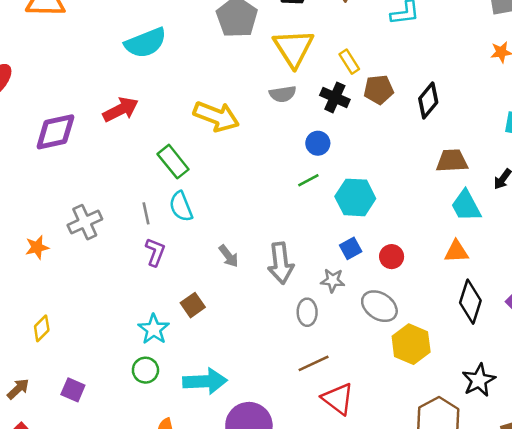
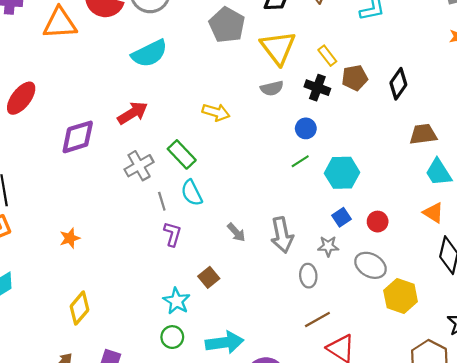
yellow arrow: (216, 116) -> (216, 112), size x0.7
gray cross: (85, 222) -> (139, 166), moved
orange triangle: (456, 252) -> (433, 213), turned 40
yellow diamond: (42, 328) -> (79, 308), size x1.4

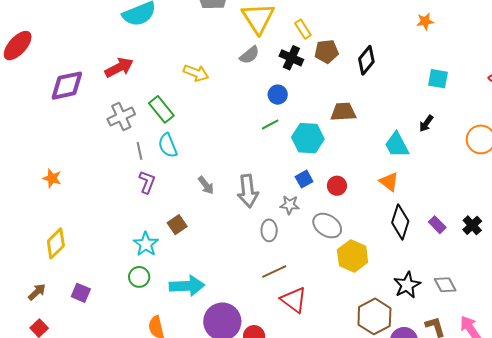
gray semicircle: (272, 88) -> (249, 55), turned -30
brown trapezoid: (423, 134) -> (343, 112), moved
orange star: (70, 238) -> (52, 178), turned 30

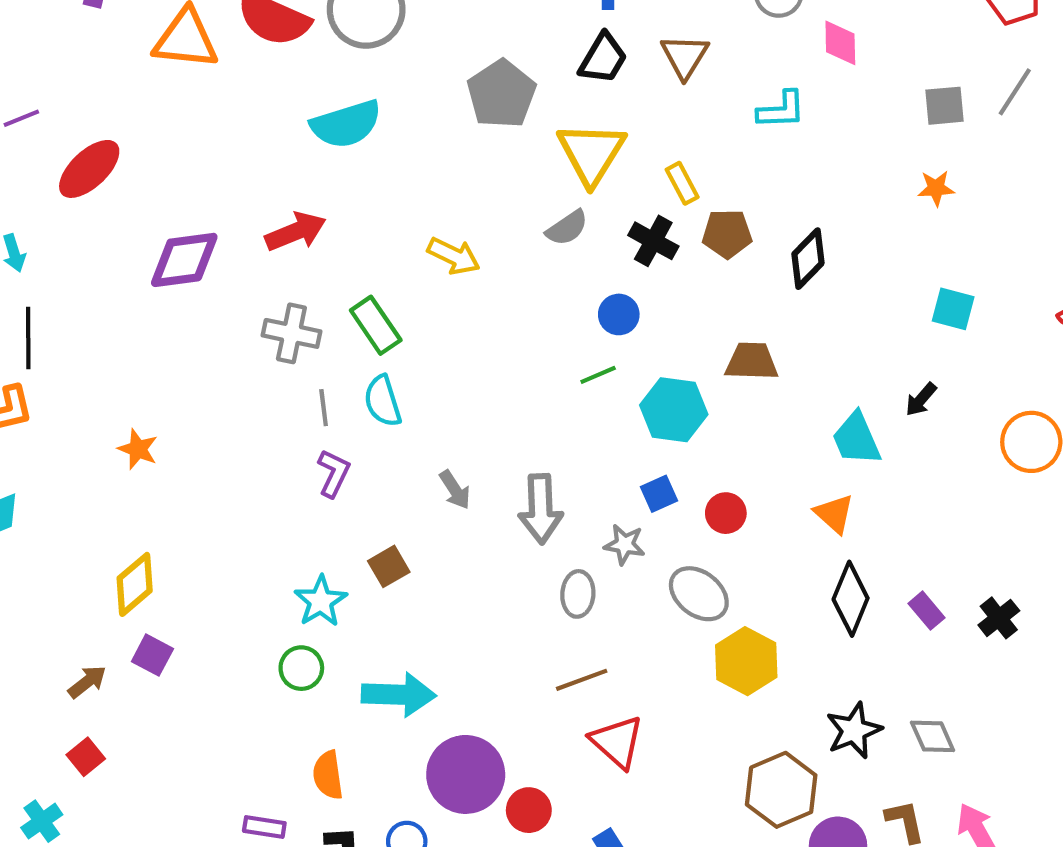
gray cross: (121, 117) -> (291, 333), turned 32
purple square: (81, 293) -> (152, 655), moved

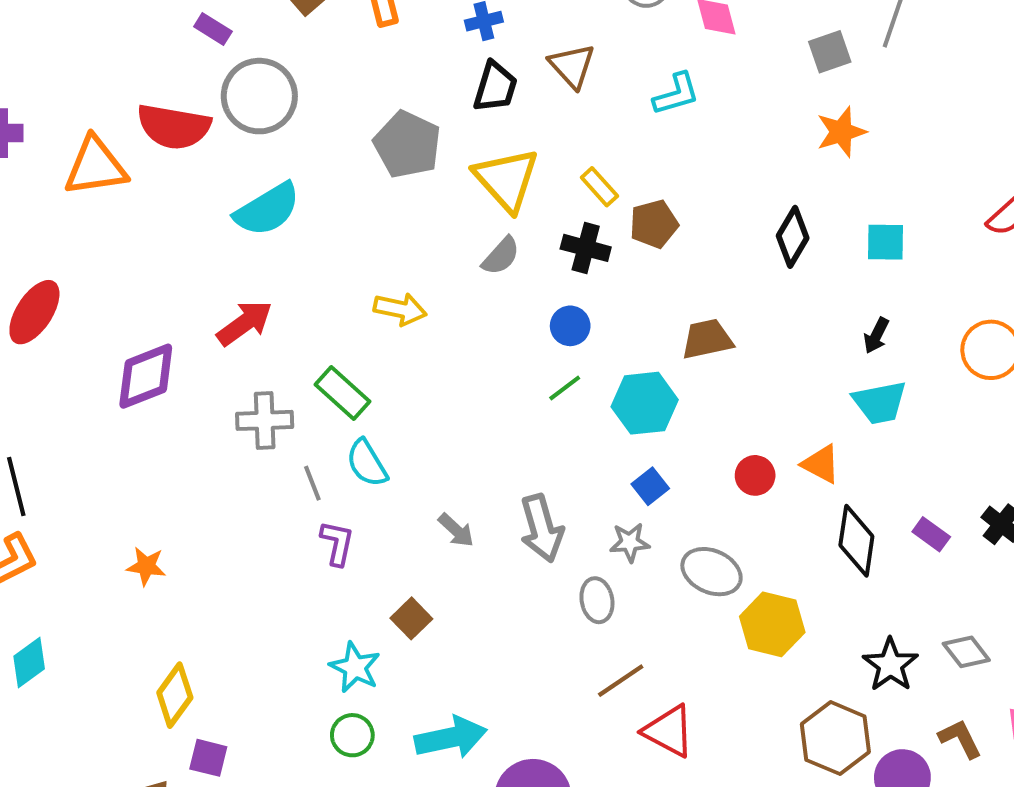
orange star: (936, 188) -> (841, 132), size x1.4
black diamond: (808, 259) -> (793, 237), moved
cyan trapezoid: (856, 439) -> (880, 402), moved, turned -64
red circle: (726, 513) -> (755, 475), moved

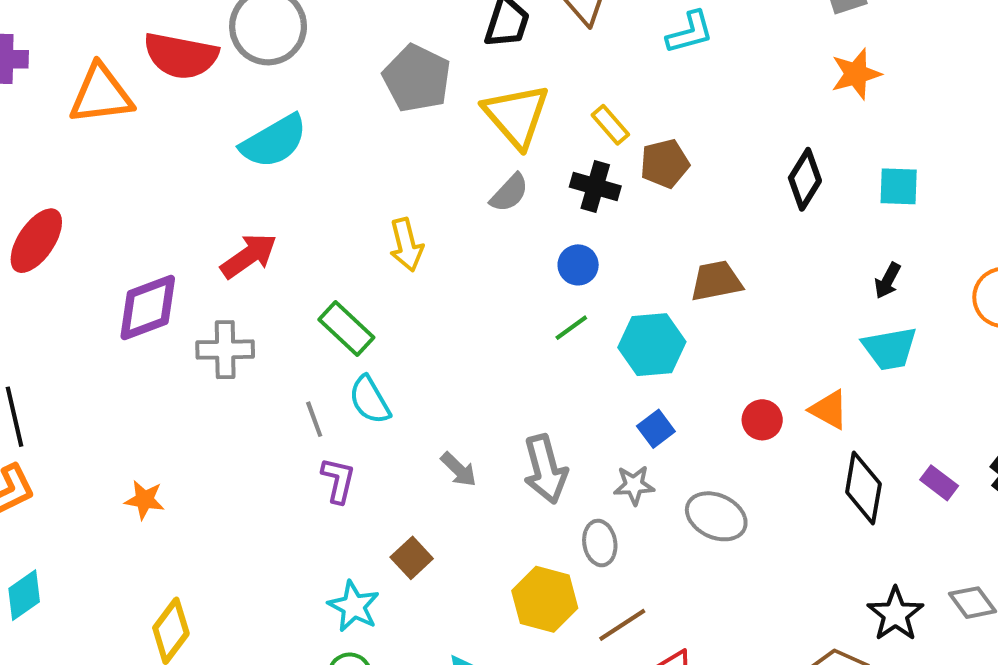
yellow arrow: (400, 309) -> (406, 245), turned 63
gray cross: (265, 420) -> (225, 350), moved
yellow hexagon: (772, 624) -> (545, 599), moved

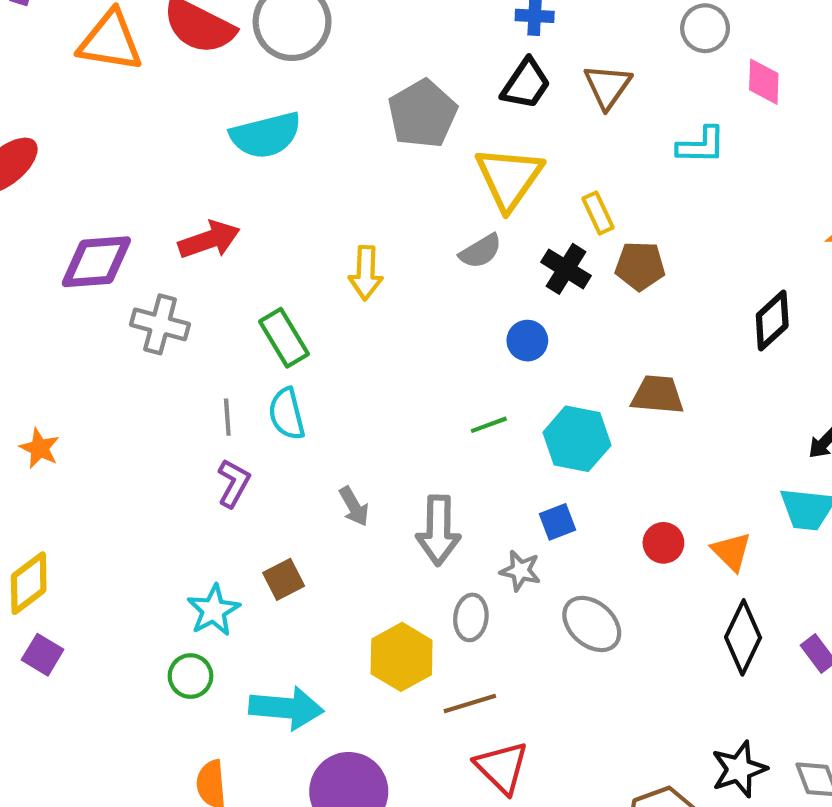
green line: (571, 328) -> (489, 425), moved

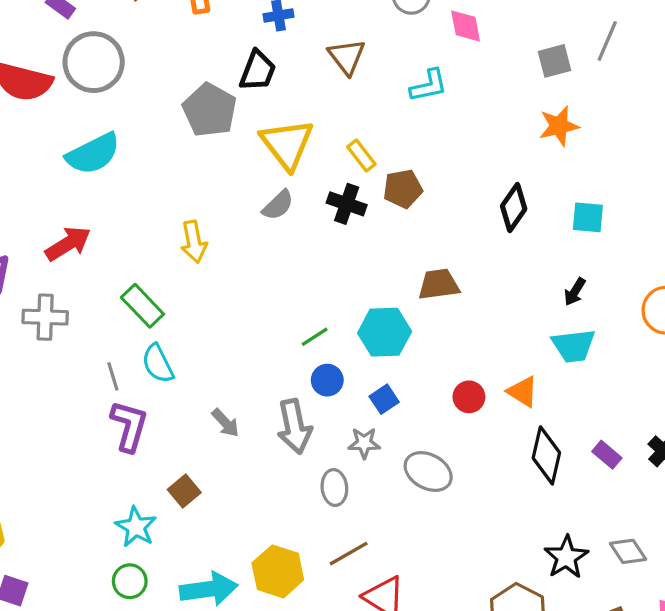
black trapezoid: (526, 84) -> (258, 71), moved
blue circle: (527, 341) -> (327, 380), moved
purple L-shape: (234, 483) -> (129, 426), size x1.4
yellow hexagon: (402, 657) -> (278, 571), moved

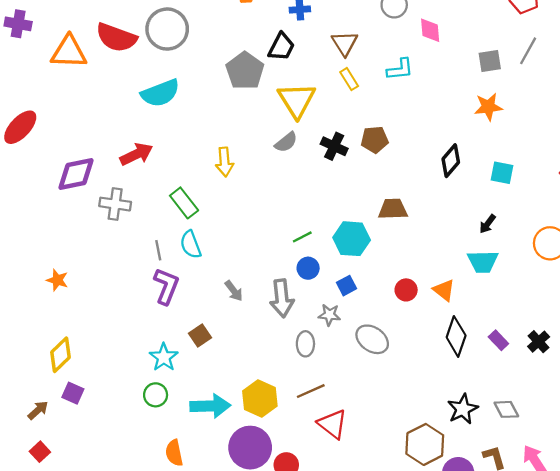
yellow rectangle: (361, 155) -> (349, 79), moved

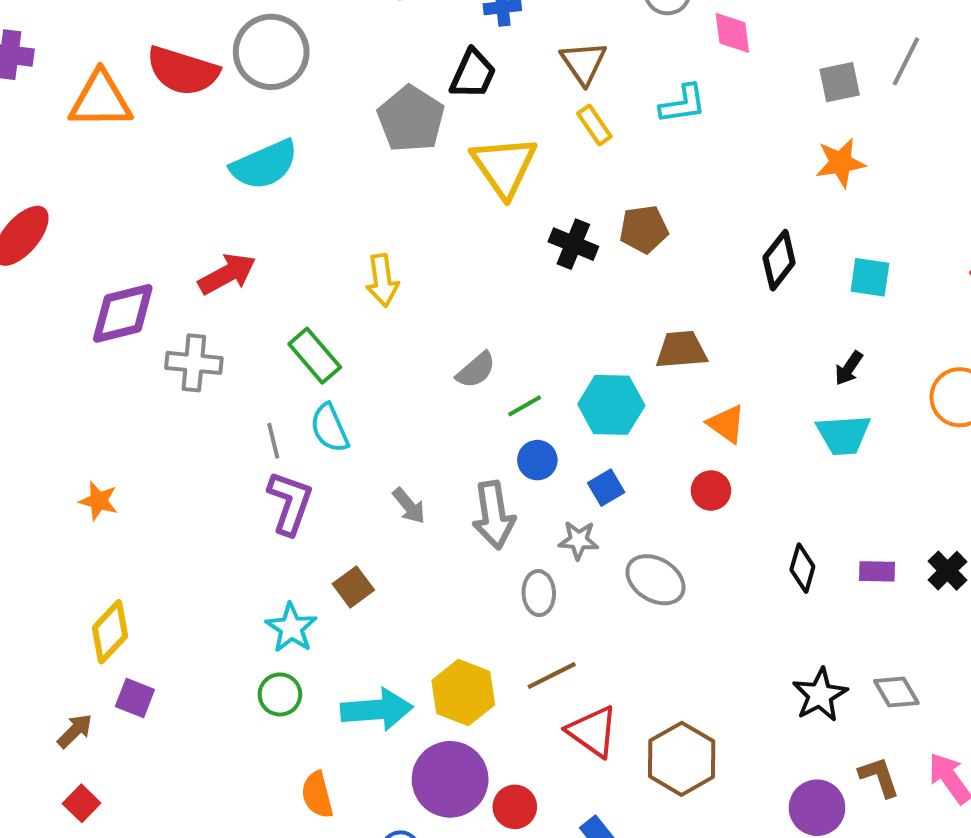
gray semicircle: (286, 142) -> (476, 370), moved
orange triangle: (444, 290) -> (726, 424), moved
black diamond: (456, 336) -> (802, 568), size x0.7
purple rectangle: (498, 340) -> (877, 571), turned -42
brown hexagon: (425, 444) -> (682, 759), moved

